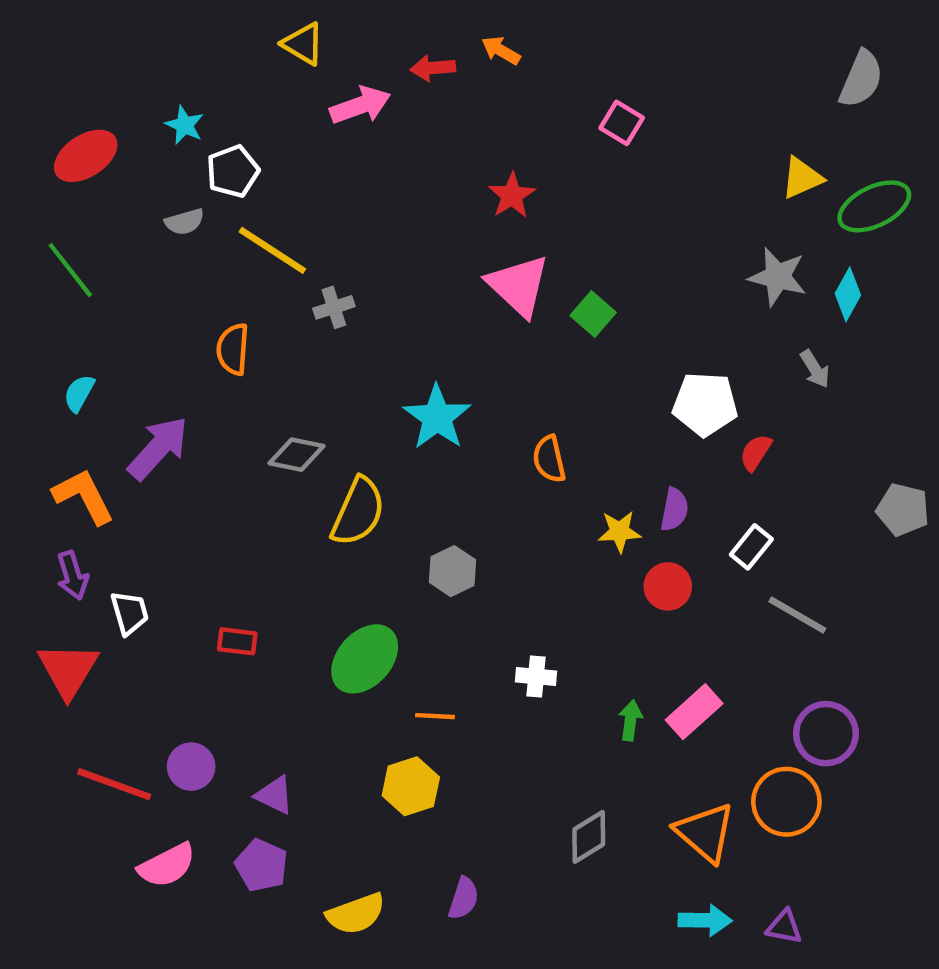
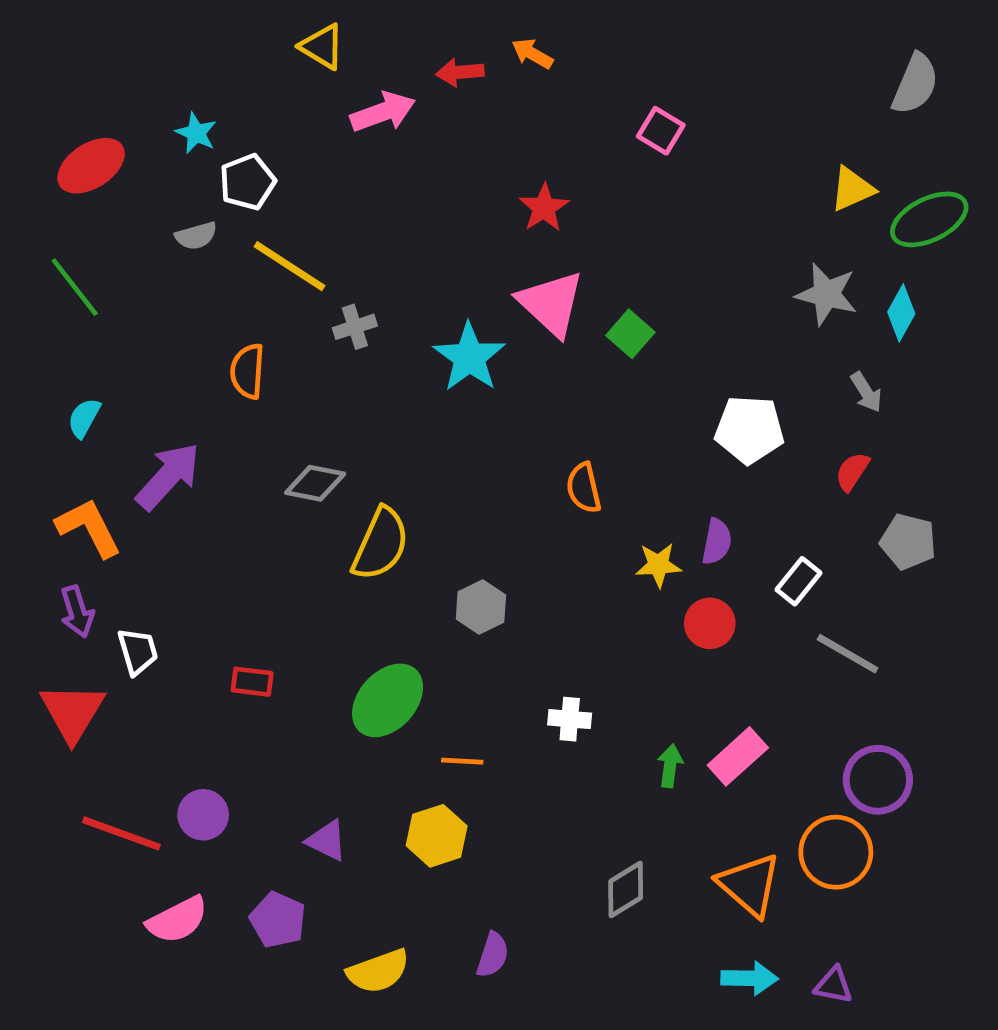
cyan star: (437, 417) -> (469, 357), moved
red semicircle: (756, 452) -> (852, 472), moved
gray pentagon: (903, 510) -> (908, 542), moved
purple triangle: (275, 795) -> (327, 840), moved

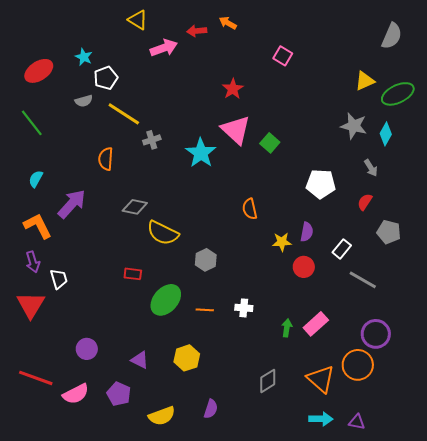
yellow semicircle: (381, 544) -> (163, 233), turned 92
red rectangle: (252, 682) -> (133, 274), moved
orange line: (462, 761) -> (205, 310), moved
red line: (121, 833) -> (36, 378), moved

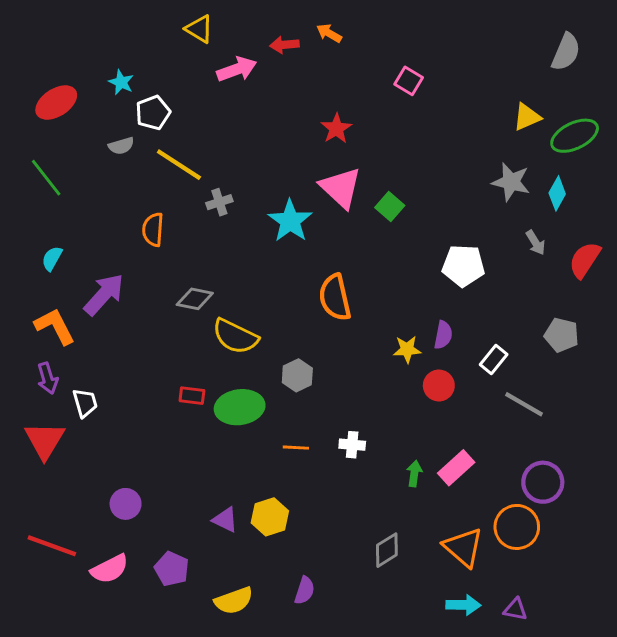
red semicircle: (365, 202) -> (585, 260), moved, size x1.5
orange semicircle: (250, 209) -> (335, 297), moved, size x1.5
green ellipse: (166, 300) -> (240, 407), moved, turned 40
purple triangle: (140, 360) -> (225, 520), moved

